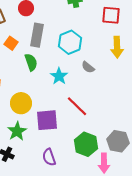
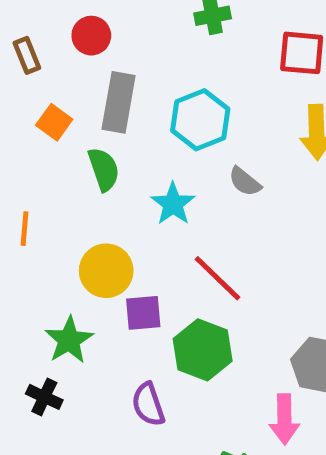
yellow circle: (21, 103) -> (106, 271), moved
purple square: (47, 120) -> (143, 313), size x0.7
green hexagon: (86, 144) -> (203, 350), moved

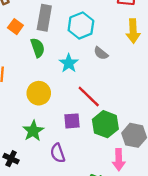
purple square: (143, 313) -> (72, 121), moved
green star: (69, 340) -> (33, 131), moved
green hexagon: (203, 350) -> (105, 124), moved
black cross: (44, 397) -> (11, 159), moved

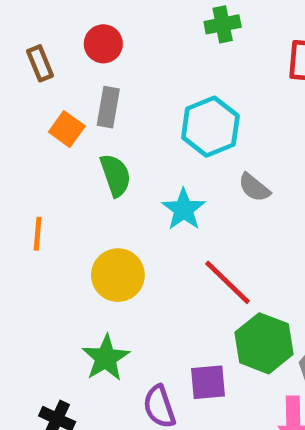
gray rectangle: (44, 18) -> (108, 107), moved, size x0.7
purple square: (72, 121) -> (208, 382), moved

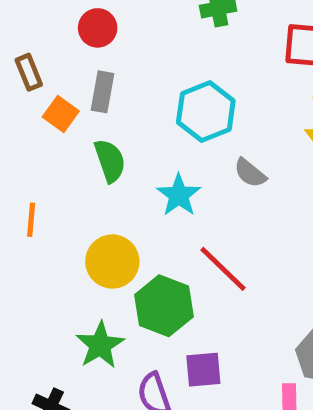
brown rectangle: (40, 63) -> (29, 72), moved
green hexagon: (264, 343) -> (164, 306), moved

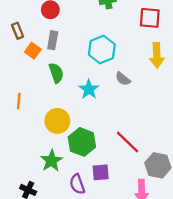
red line: (223, 269) -> (128, 142), moved

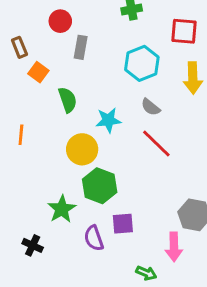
gray rectangle: (53, 40) -> (81, 47), moved
cyan hexagon: (102, 50) -> (142, 63), moved
cyan star: (89, 89) -> (108, 120), turned 30
yellow circle: (57, 121) -> (82, 149), moved
red line: (128, 142) -> (156, 143), moved

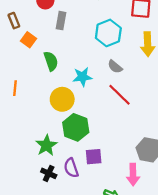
black cross: (33, 245) -> (49, 173), moved

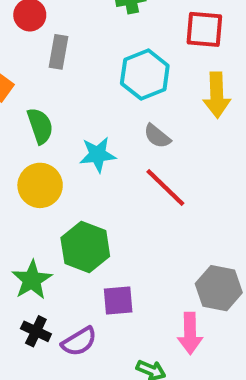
yellow circle: (62, 99) -> (40, 185), moved
purple semicircle: (71, 168) -> (79, 342), moved, turned -102

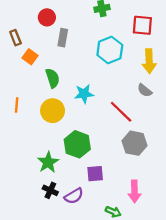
gray semicircle: (157, 136) -> (145, 90), moved
gray hexagon: (219, 288) -> (135, 143), moved

